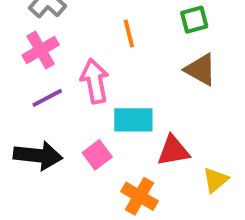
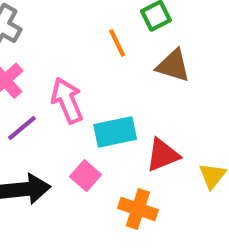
orange line: (129, 34) -> (117, 43), moved

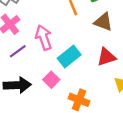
cyan rectangle: (115, 132) -> (69, 57), turned -30
red triangle: (163, 155) -> (106, 57), moved

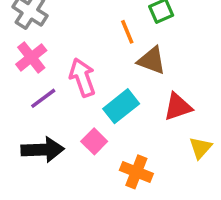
brown triangle: (103, 22) -> (152, 60), moved

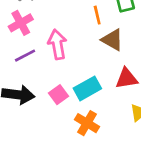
cyan rectangle: (121, 106) -> (87, 88), moved

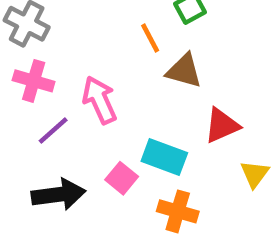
pink cross: (21, 23) -> (34, 81), turned -30
cyan rectangle: (87, 88) -> (164, 157), turned 64

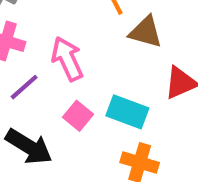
pink square: (122, 178) -> (78, 116), moved
black arrow: (58, 195) -> (29, 147), turned 39

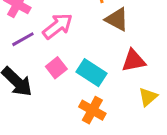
pink arrow: (67, 59) -> (58, 26), turned 64

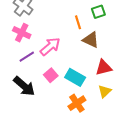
yellow triangle: (148, 97) -> (105, 91), moved
orange cross: (92, 110) -> (77, 103), turned 30

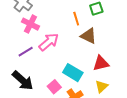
pink cross: (22, 33) -> (30, 24), moved
pink square: (51, 75) -> (54, 87), moved

